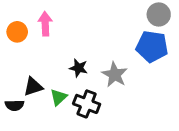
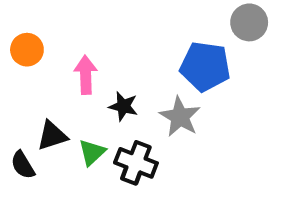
pink arrow: (45, 24) -> (86, 75), moved
blue pentagon: (152, 47) -> (205, 66), moved
black semicircle: (14, 105) -> (23, 165), turned 60

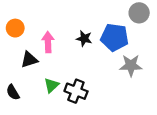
black star: (123, 106) -> (84, 39), moved
gray star: (180, 117) -> (131, 65), moved, turned -30
black triangle: (52, 136) -> (29, 60), moved

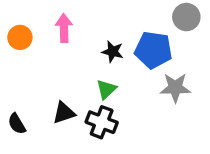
pink arrow: (48, 42) -> (64, 28), moved
black triangle: (29, 60) -> (64, 113), moved
green triangle: (51, 85) -> (106, 89), moved

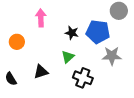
orange circle: (20, 37) -> (17, 42), moved
black cross: (102, 122) -> (83, 78), moved

